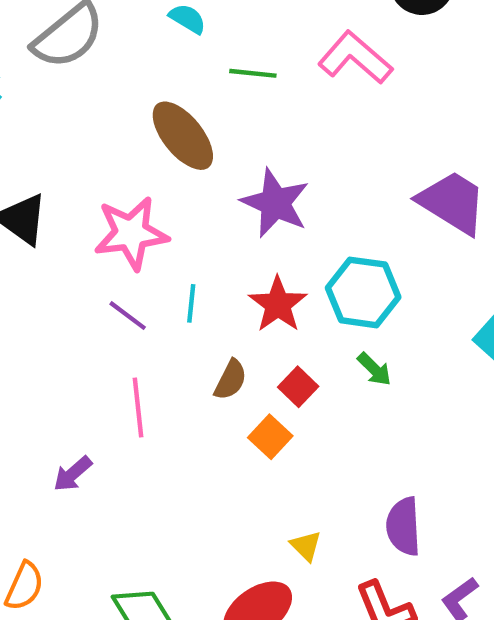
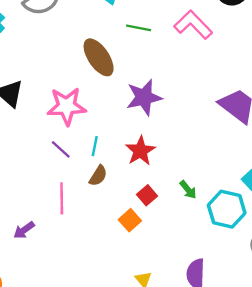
purple star: (275, 203) -> (144, 97), turned 30
cyan hexagon: (363, 292) -> (227, 209), moved
brown semicircle: (231, 380) -> (98, 176), moved

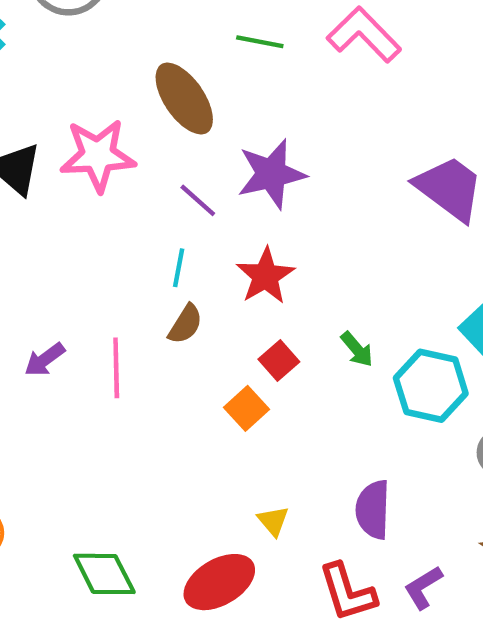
pink star: (67, 106) -> (98, 155), moved
purple line: (61, 149) -> (198, 200), moved
purple arrow: (24, 230) -> (45, 360), moved

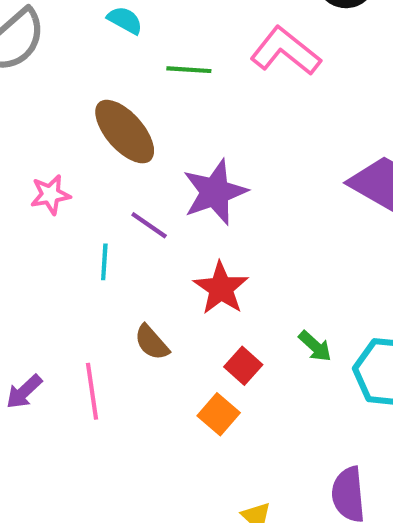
pink star: (98, 155) -> (50, 195), size x0.6
cyan line: (179, 268) -> (104, 262), moved
brown semicircle: (185, 324) -> (152, 342), turned 114

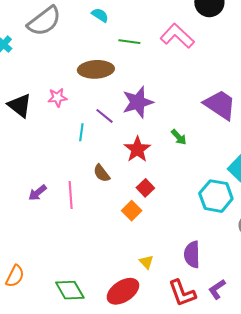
brown ellipse: (125, 132) -> (96, 69), turned -56
green arrow: (315, 346) -> (179, 137), moved

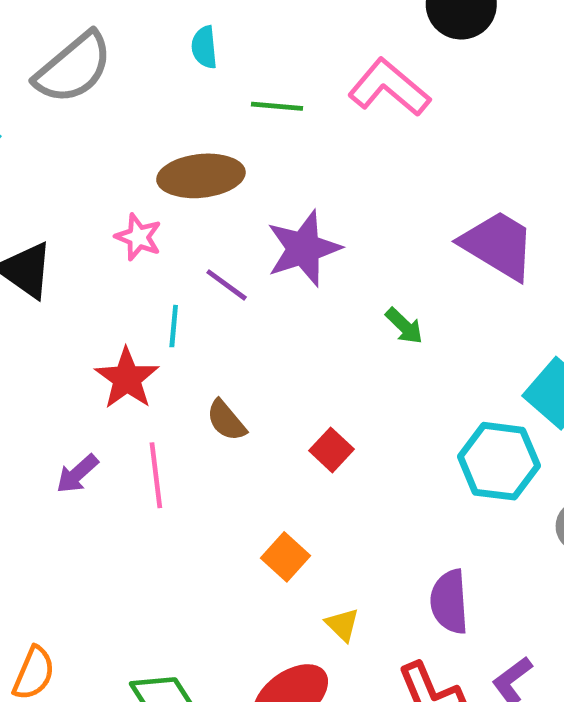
cyan semicircle: (100, 15) -> (204, 47), turned -126
pink star: (57, 98) -> (138, 237), moved, turned 30
red star: (137, 149) -> (127, 378), moved
orange square: (132, 211) -> (286, 557), moved

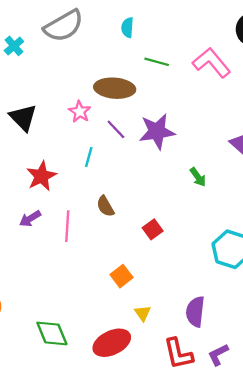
purple line: (227, 285) -> (116, 129), moved
red star: (127, 378) -> (41, 176), moved

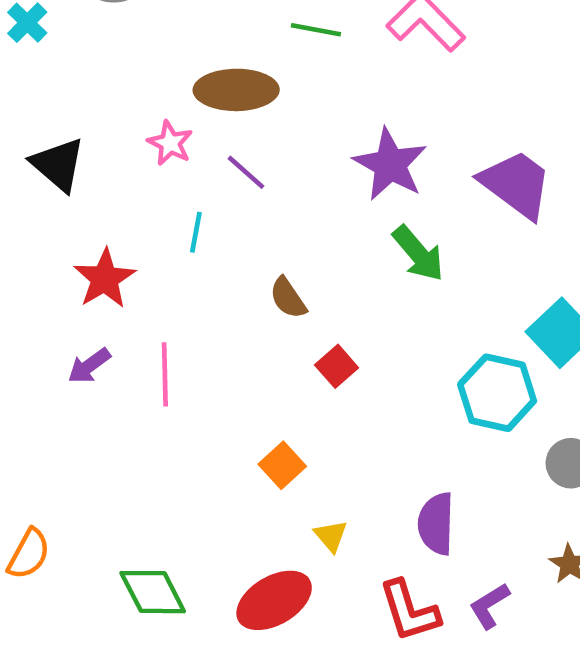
purple star: (157, 131) -> (390, 164), moved, turned -30
green arrow: (198, 177) -> (418, 254), size x1.5
brown semicircle: (105, 206) -> (288, 298), moved

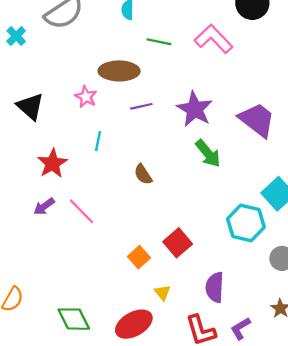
purple line: (246, 172) -> (141, 106), moved, turned -55
red square: (337, 366) -> (178, 243), moved, size x1.4
pink line: (165, 374) -> (82, 211), turned -44

